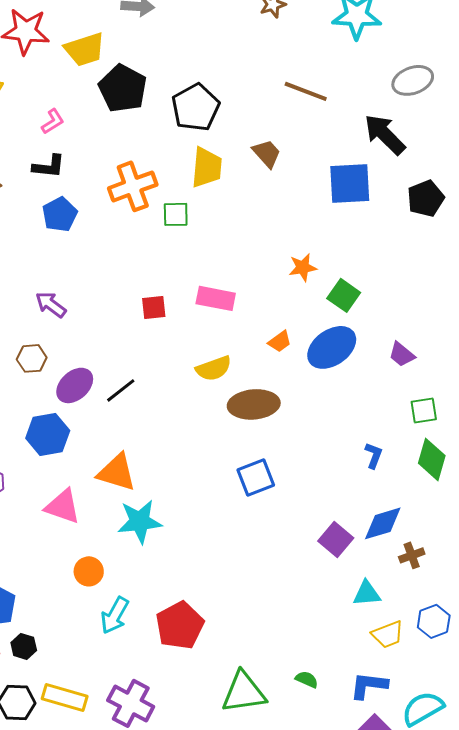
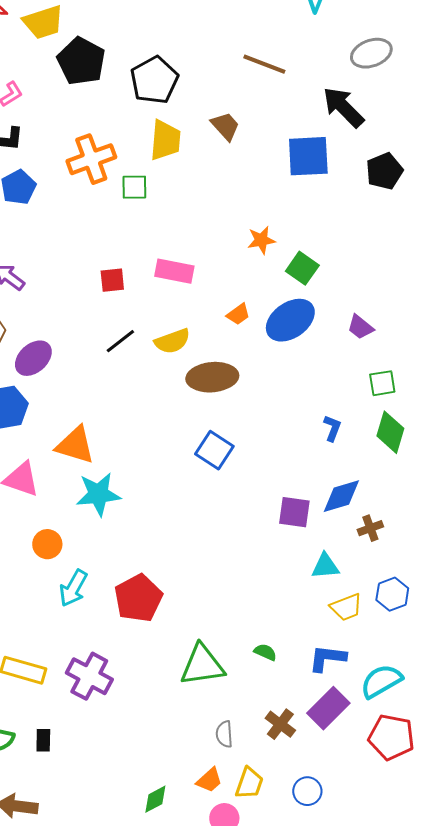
black line: (121, 390) -> (120, 341), moved
blue square: (256, 477) -> (214, 450), turned -36
purple square: (336, 539) -> (294, 512), turned -32

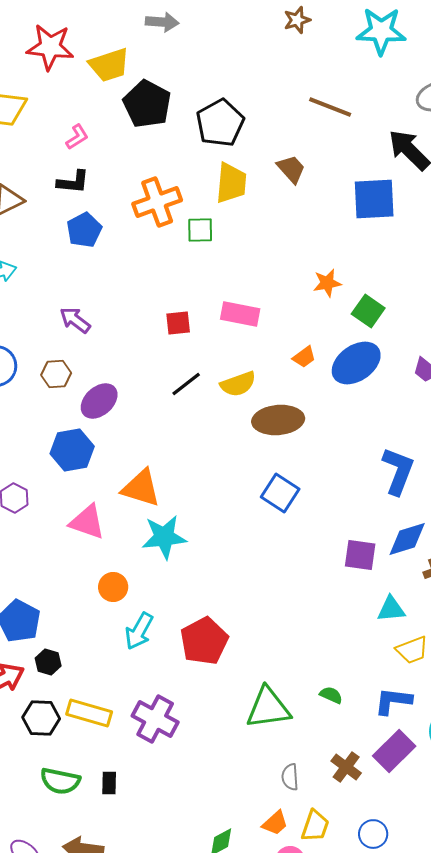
blue L-shape: (332, 428) -> (398, 471), size x1.8

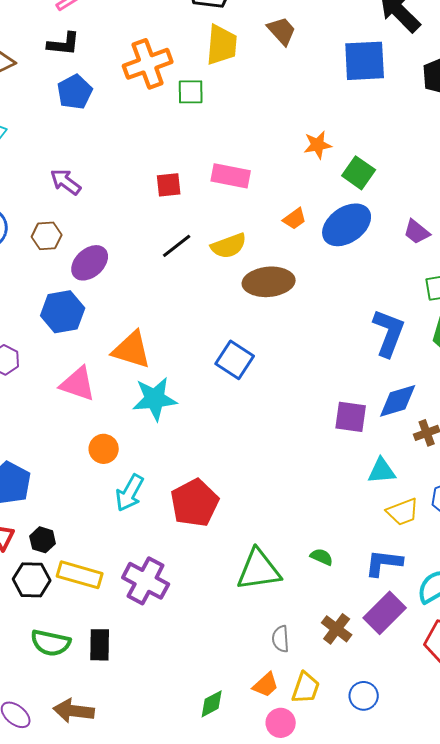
blue square: (280, 493) -> (235, 360), moved
black hexagon: (48, 662) -> (43, 540), moved
black rectangle: (109, 783) -> (100, 645), size x1.4

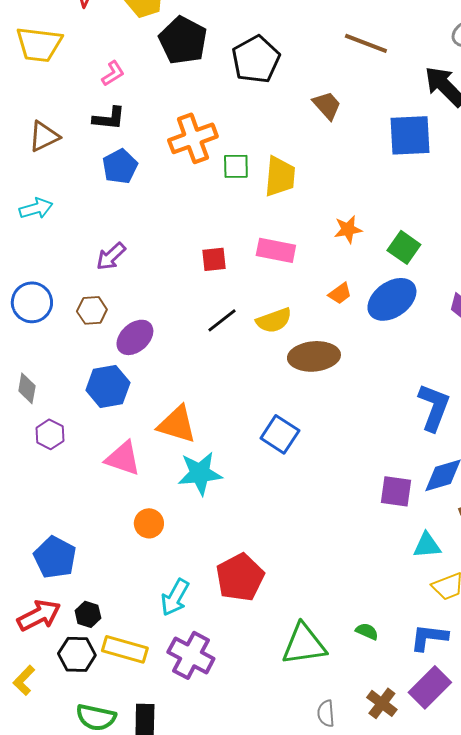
yellow trapezoid: (222, 45) -> (280, 176), moved
orange star: (318, 145) -> (348, 229), moved
purple arrow: (66, 182) -> (111, 256), turned -80
cyan arrow: (130, 493) -> (175, 597), moved

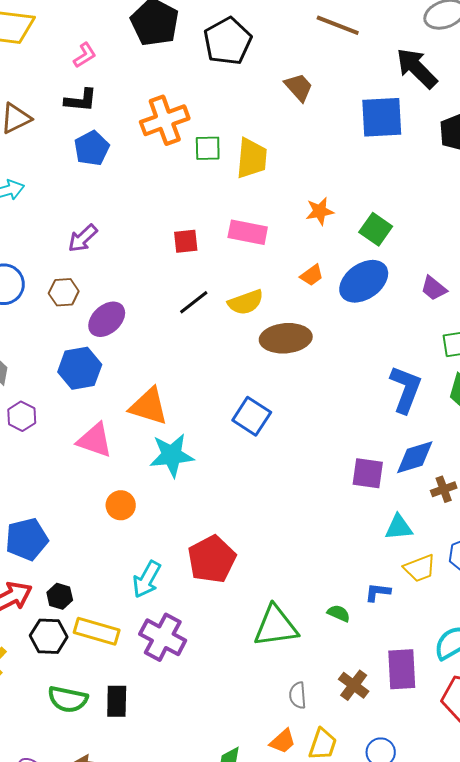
blue pentagon: (55, 557) -> (27, 539), turned 30
blue L-shape: (429, 637) -> (378, 592), moved, size x0.7
purple rectangle: (430, 687) -> (402, 669), turned -48

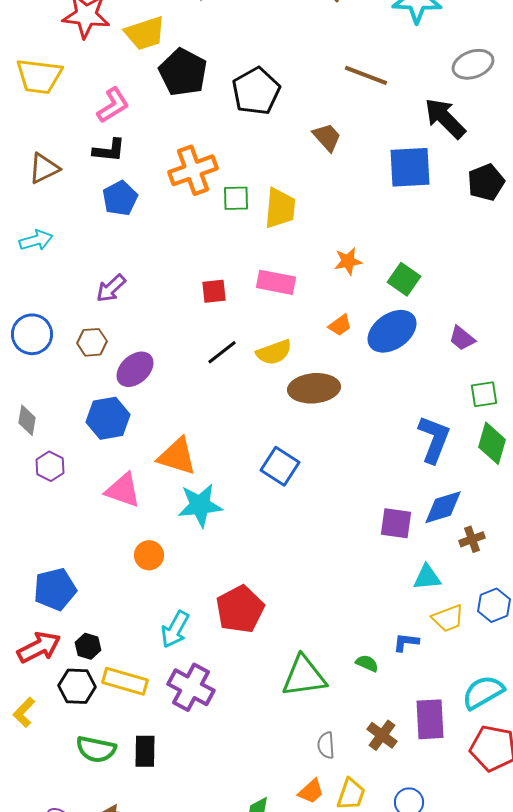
pink L-shape: (85, 55) -> (113, 105), size x1.4

